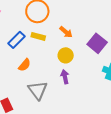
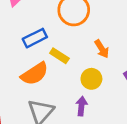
yellow rectangle: (38, 36) -> (59, 56), moved
orange semicircle: (25, 65) -> (35, 74), size x1.5

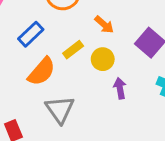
yellow rectangle: (59, 56) -> (73, 50), moved, turned -54
purple arrow: (82, 106) -> (120, 88), moved

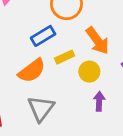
orange arrow: (104, 25) -> (98, 41), size x1.5
blue rectangle: (31, 34) -> (43, 36), moved

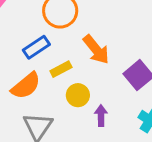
yellow circle: (89, 72) -> (78, 95), moved

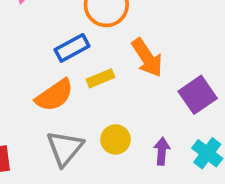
yellow circle: (78, 95) -> (116, 139), moved
purple arrow: (101, 116) -> (162, 151), moved

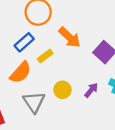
purple arrow: (162, 151) -> (91, 90), turned 49

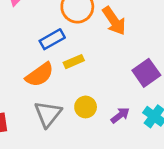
orange arrow: (70, 37) -> (114, 21), moved

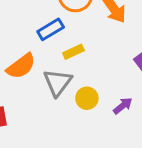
orange semicircle: (40, 75) -> (21, 66), moved
gray triangle: (48, 114) -> (58, 82), moved

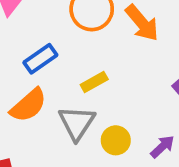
blue rectangle: (51, 29) -> (40, 59), moved

